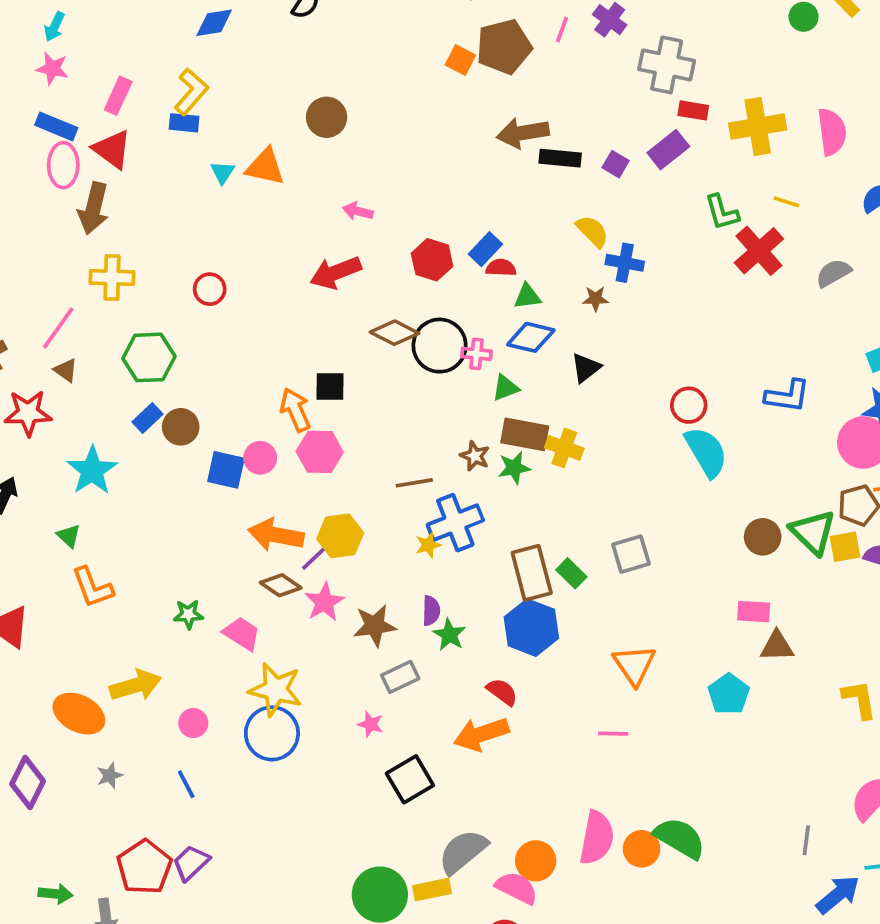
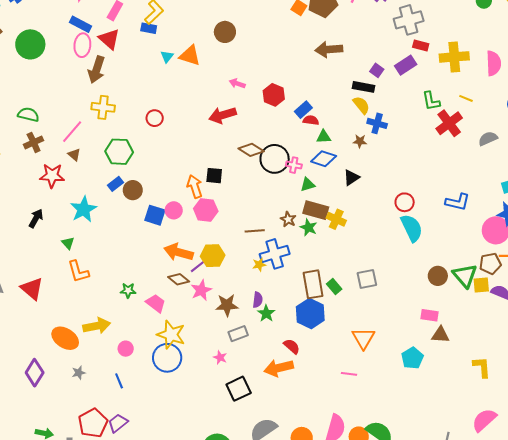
gray cross: (667, 65) -> (409, 20), turned -32
black rectangle: (560, 158) -> (363, 87), moved
red hexagon: (432, 260) -> (274, 95), moved
green star: (514, 468) -> (309, 227), turned 30

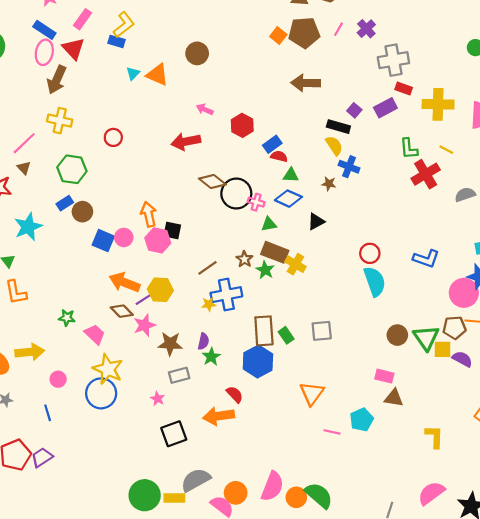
black square: (214, 176) -> (172, 231), moved
brown line: (255, 231) -> (208, 268), turned -36
pink line: (349, 374) -> (332, 432), moved

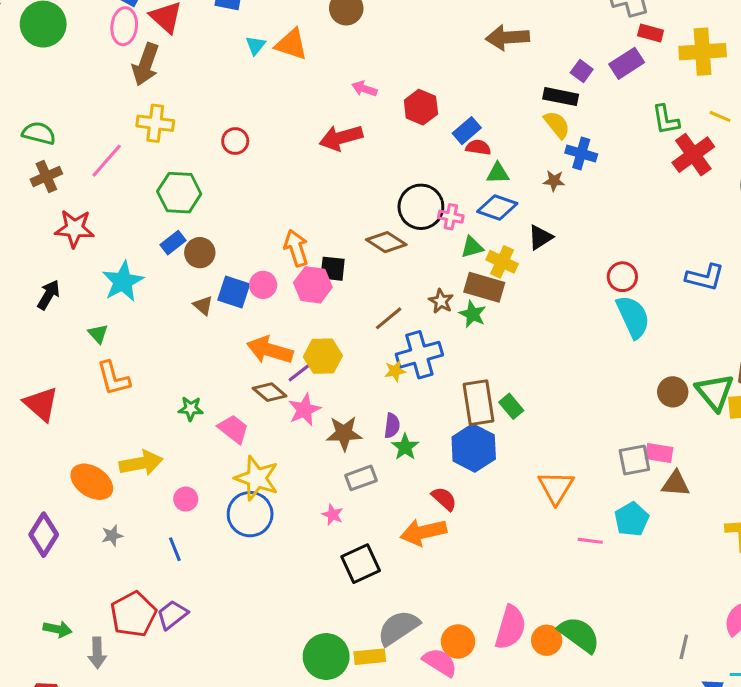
brown triangle: (24, 168) -> (203, 305), moved
brown diamond: (212, 181) -> (386, 242), moved
yellow cross: (295, 264) -> (502, 262), moved
gray square: (322, 331) -> (634, 460), moved

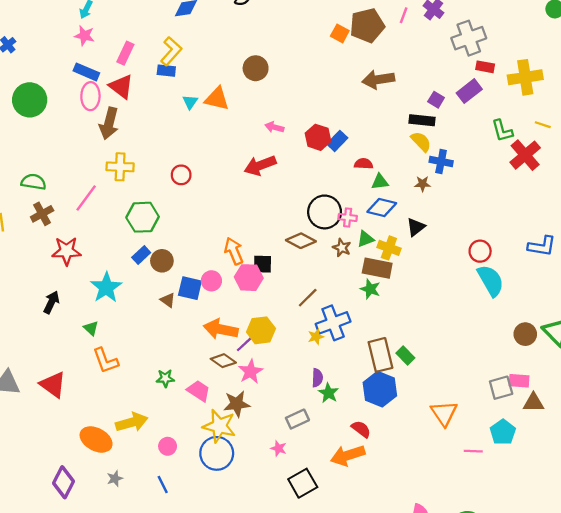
blue rectangle: (467, 131) -> (337, 141), moved
brown star: (441, 301) -> (342, 248), moved
brown star: (344, 433) -> (237, 404), moved

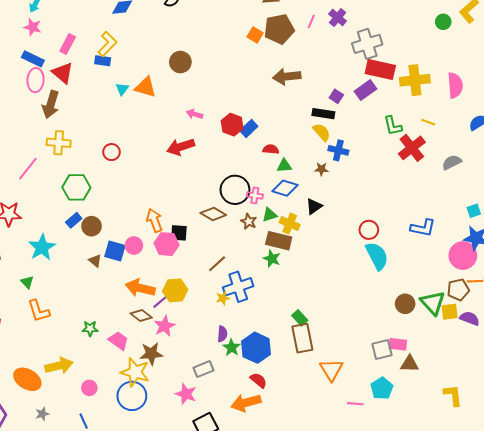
red rectangle: (485, 67) -> (380, 69), size x1.8
brown rectangle: (380, 355) -> (302, 338), moved
blue hexagon: (380, 389) -> (256, 348), moved
pink star: (279, 448) -> (186, 394), size x1.5

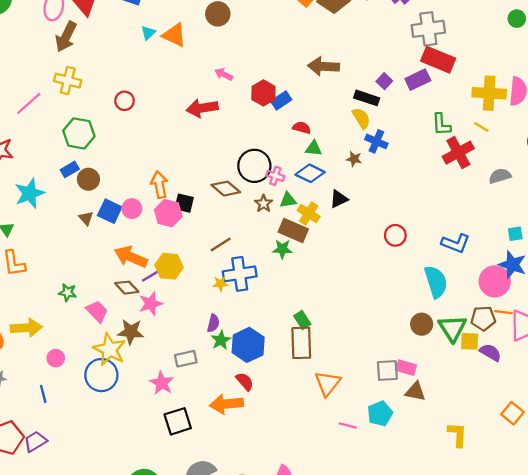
brown arrow: (287, 77) -> (323, 66), moved
yellow cross: (415, 80) -> (489, 93), moved
cyan semicircle: (377, 256) -> (436, 282), moved
green star: (272, 259) -> (282, 249), turned -30

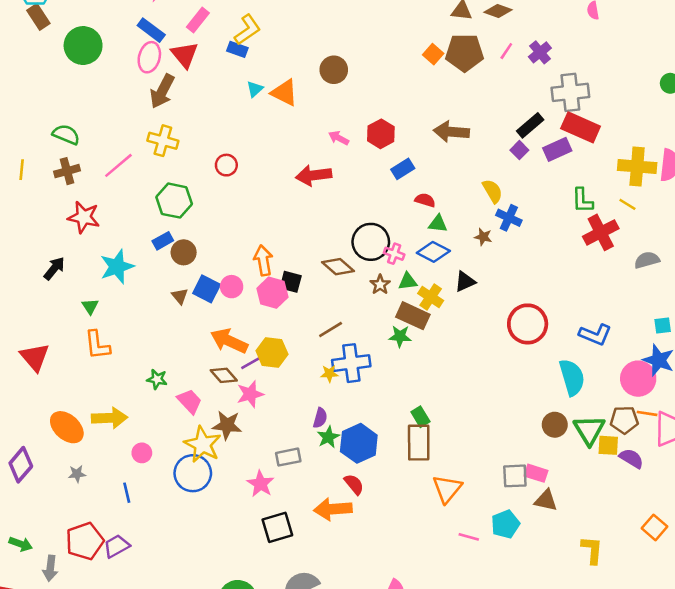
red hexagon: (263, 93) -> (381, 134), moved
black rectangle: (367, 98) -> (530, 125), moved, turned -60
red circle: (395, 235) -> (528, 324), size x1.6

